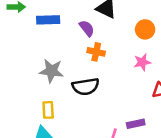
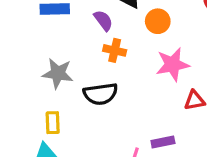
orange circle: (145, 29) -> (158, 21), moved
pink star: (142, 62) -> (173, 64), size x1.5

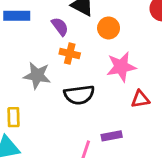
gray star: (58, 73) -> (37, 75), moved
black semicircle: (101, 94) -> (79, 95), moved

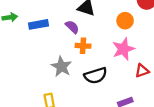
orange circle: (109, 28) -> (125, 21), moved
gray star: (37, 75) -> (61, 67), turned 30

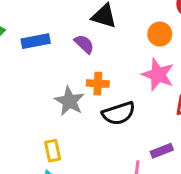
orange cross: (83, 46) -> (98, 84), moved
pink star: (123, 49) -> (158, 75), turned -30

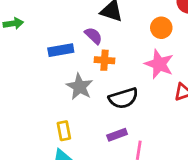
blue rectangle: (36, 41) -> (61, 50), moved
orange cross: (98, 84) -> (105, 60), moved
purple rectangle: (162, 151) -> (117, 135), moved

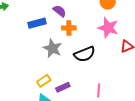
yellow rectangle: (64, 131) -> (44, 81), turned 72
purple rectangle: (117, 135) -> (63, 87), moved

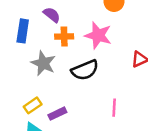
blue rectangle: (37, 23) -> (23, 31), turned -66
pink star: (108, 28) -> (98, 35), moved
pink line: (99, 91) -> (114, 108), moved

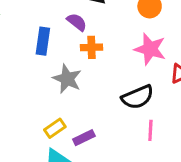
pink star: (98, 35) -> (150, 49), moved
black semicircle: (85, 70) -> (138, 97), moved

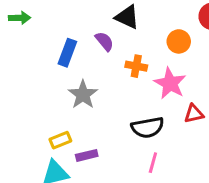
orange cross: (91, 47) -> (136, 66), moved

